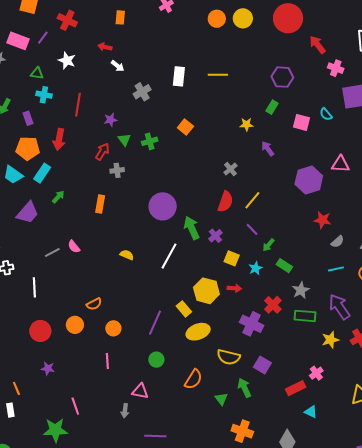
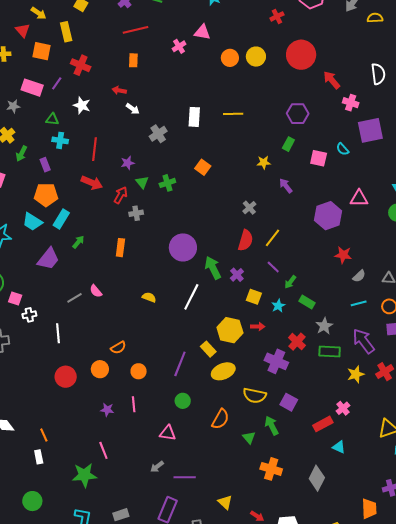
red arrow: (59, 140) -> (92, 183), moved, turned -75
purple star: (48, 368) -> (107, 410), moved
gray arrow: (125, 411) -> (157, 467), moved, turned 48

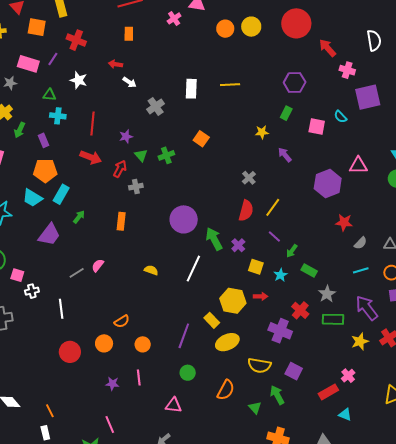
pink semicircle: (96, 291) -> (98, 265), turned 80

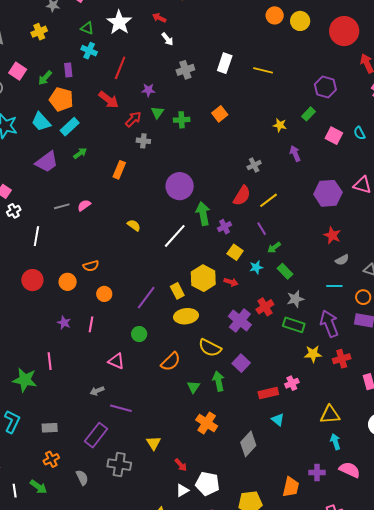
white star: (79, 80) -> (119, 22), size x1.4
green arrow: (20, 130) -> (45, 78), moved
white cross: (32, 291) -> (14, 211), turned -32

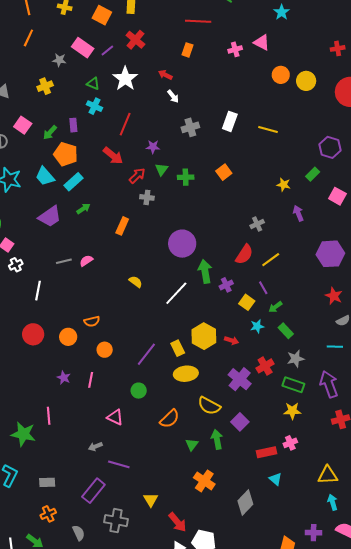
yellow square: (235, 252) -> (247, 302), moved
yellow star: (313, 354) -> (292, 411), moved
red arrow: (181, 465) -> (177, 522), size x1.5

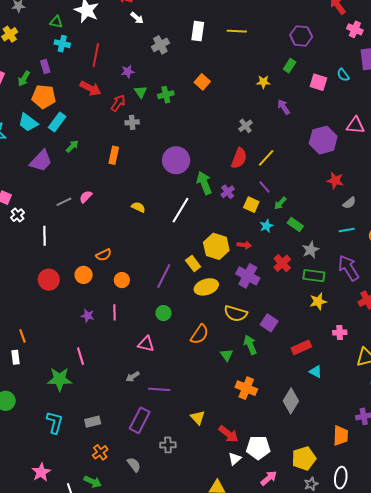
purple cross: (240, 379) -> (248, 276), moved
pink cross: (290, 443) -> (340, 332), moved, turned 32
gray cross: (116, 521) -> (168, 445), size x0.7

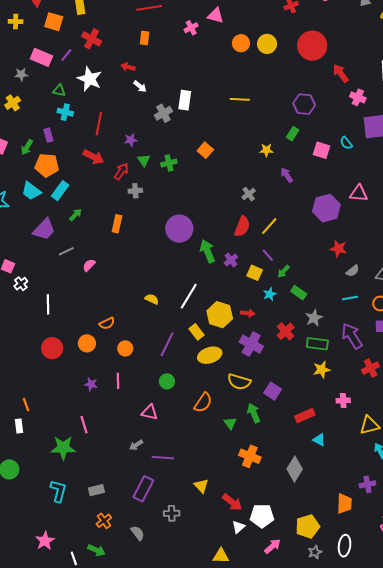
white rectangle: (198, 31) -> (185, 100), moved
gray line: (64, 202) -> (66, 251), moved
yellow semicircle: (138, 207) -> (152, 299), moved
white line: (180, 210) -> (189, 296), moved

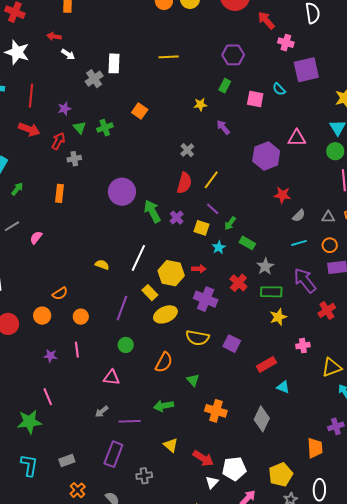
green arrow: (254, 413) -> (164, 406), moved, turned -72

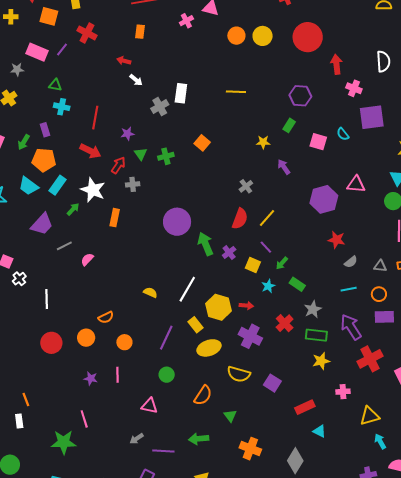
red arrow: (266, 20) -> (336, 64), turned 30
white star: (17, 52) -> (93, 190), moved
red cross: (327, 310) -> (370, 359), size x1.4

